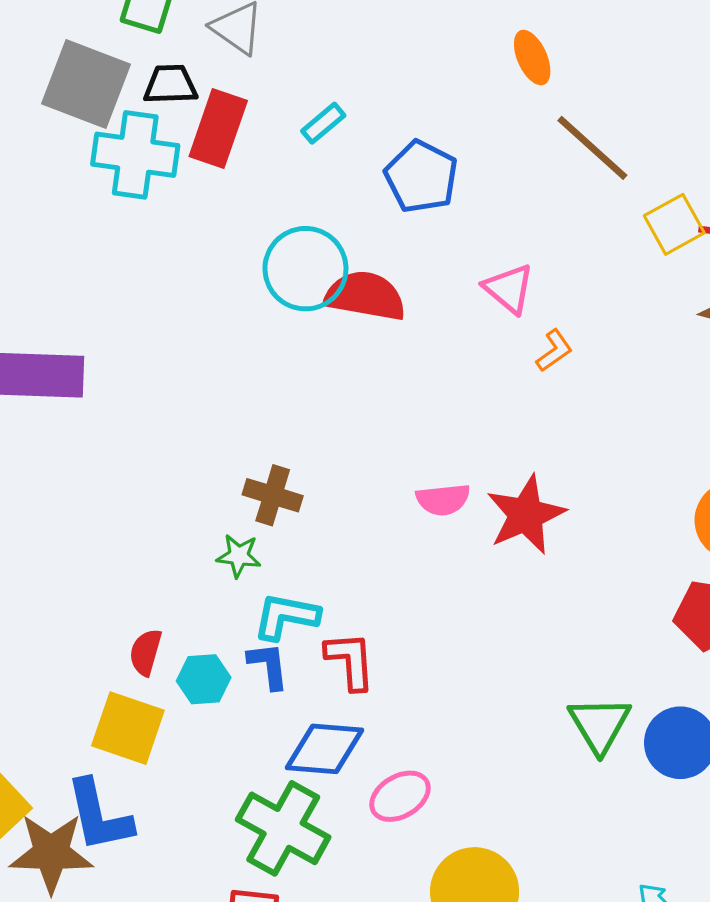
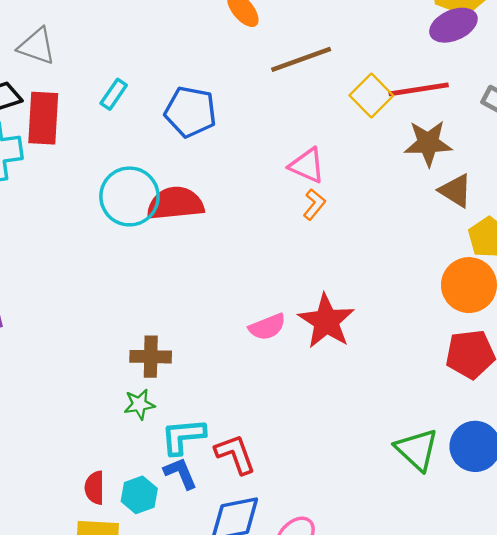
brown line: (592, 148) -> (301, 59), turned -46
pink triangle: (509, 289) -> (307, 165), moved

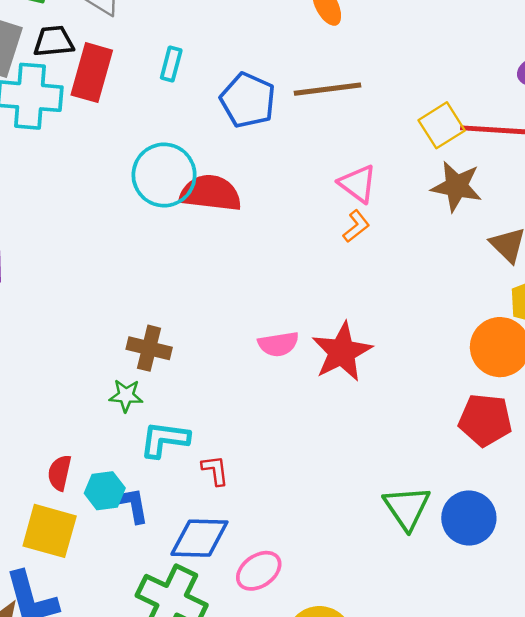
brown line: (301, 59) -> (327, 89), moved
cyan rectangle: (114, 94) -> (171, 64), turned -32
brown star: (428, 143) -> (456, 186), moved
red L-shape: (235, 454) -> (215, 470), size x0.7
blue L-shape: (181, 473) -> (133, 505), moved

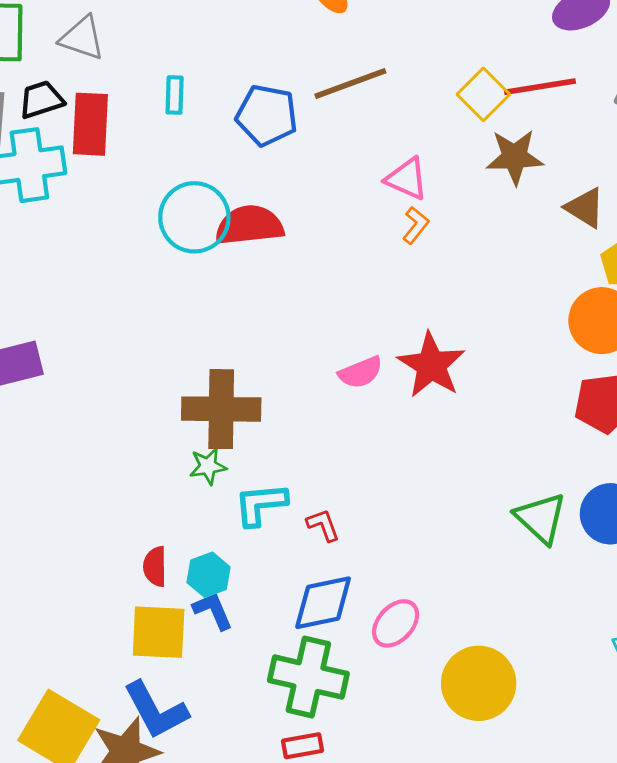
brown cross: (149, 348) -> (221, 409), size x1.6
blue L-shape: (133, 505) -> (213, 611), moved

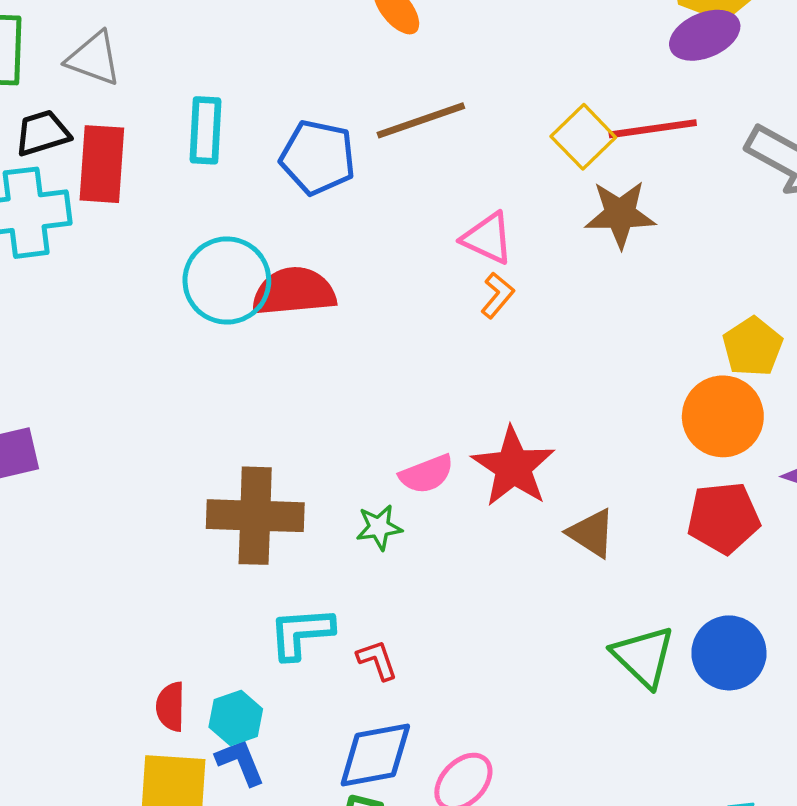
cyan rectangle: (175, 95) -> (206, 130), size x1.4
brown triangle: (585, 208) -> (591, 533), moved
green star: (208, 466) -> (379, 527), moved

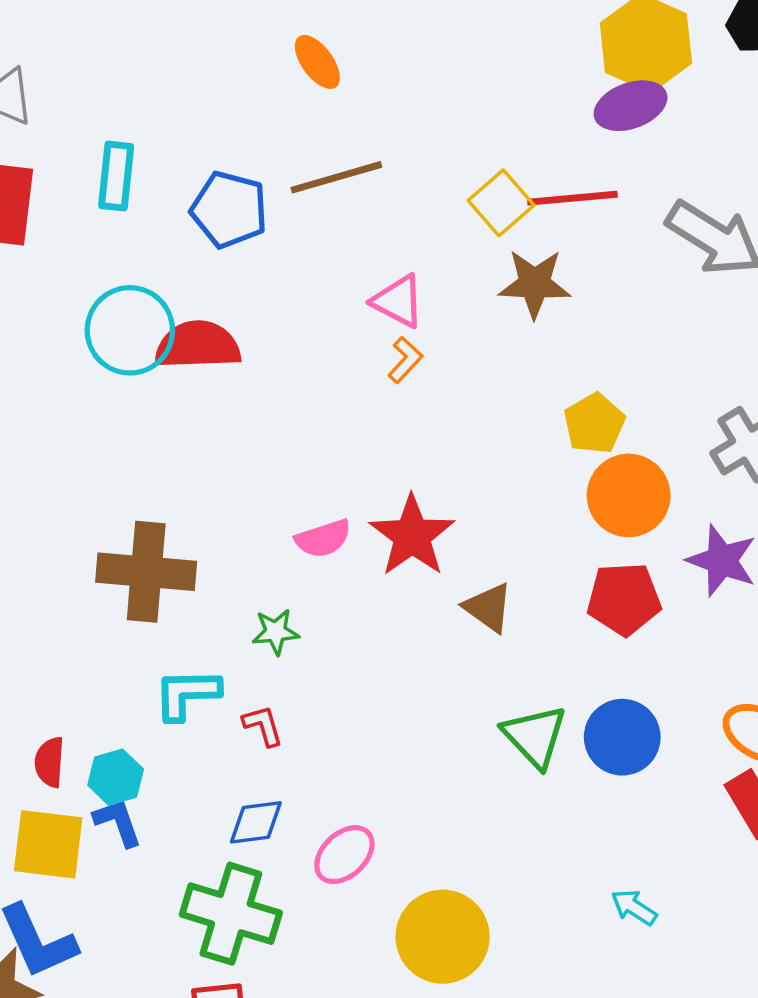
yellow pentagon: (753, 347) -> (594, 423), moved
green star: (379, 527) -> (276, 632), moved
blue diamond: (375, 755) -> (256, 822), size x0.7

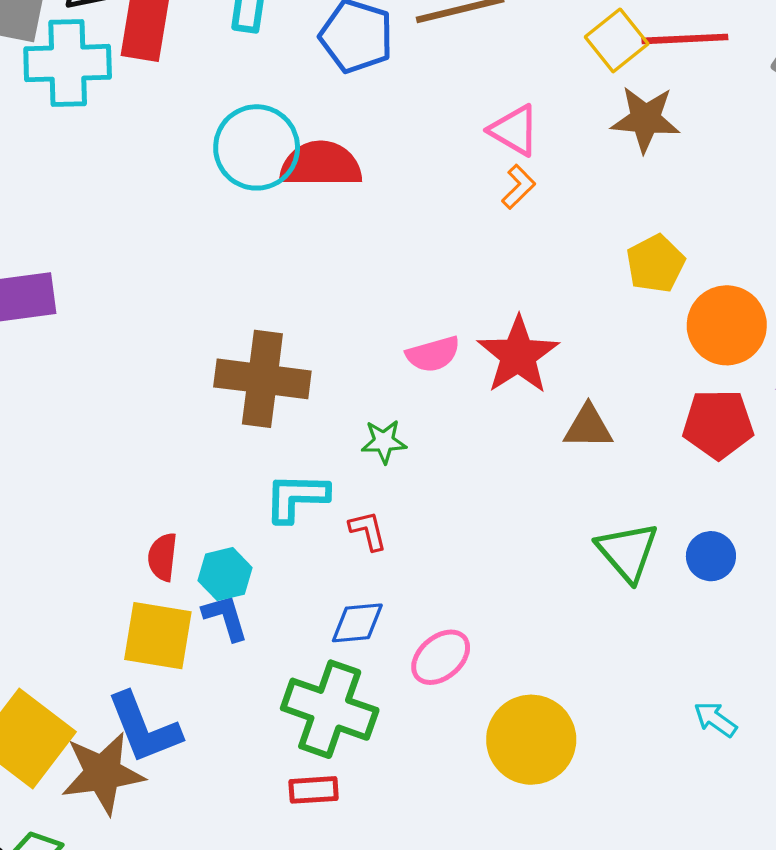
yellow pentagon: (594, 423) -> (655, 264), moved
brown triangle: (488, 608) -> (588, 427), turned -38
blue circle: (622, 737) -> (711, 556), size x0.7

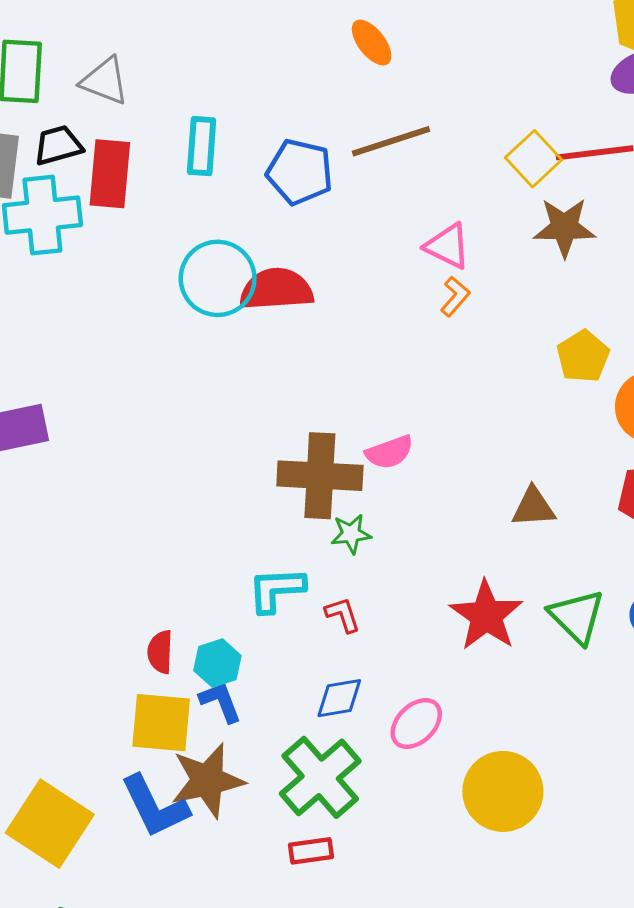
red star: (518, 355) -> (486, 615), moved
brown cross: (262, 379) -> (320, 476), moved
green cross: (330, 709) -> (320, 777), turned 34
brown star: (103, 773) -> (207, 780), moved

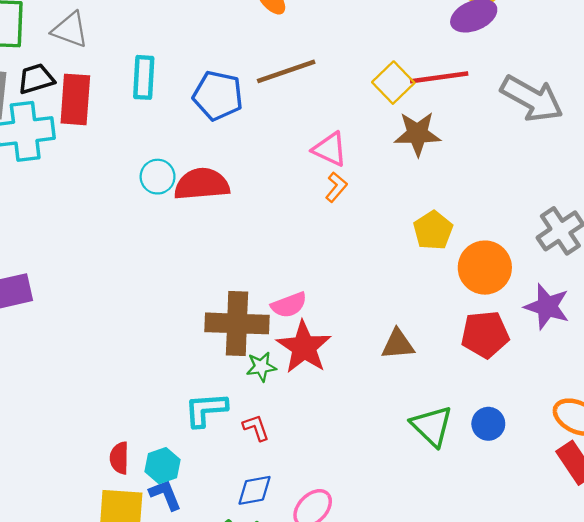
cyan circle: (218, 278) -> (158, 177), size x0.6
red star: (486, 615) -> (304, 347), moved

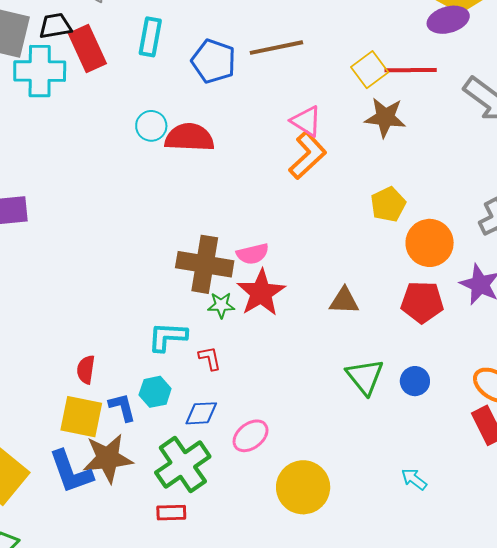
red rectangle: (75, 99) -> (87, 49), turned -36
orange L-shape: (336, 187) -> (308, 155), size x1.8
cyan hexagon: (162, 466) -> (155, 392), moved

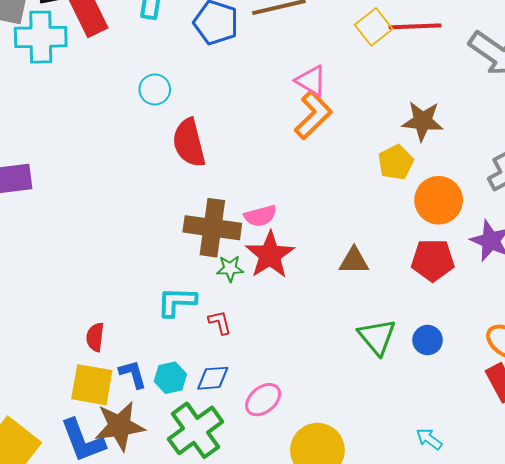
brown star: (385, 117) -> (423, 121), moved
red semicircle: (189, 137) -> (189, 143), moved, turned -105
cyan hexagon: (155, 392) -> (170, 378), moved

